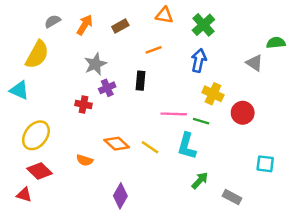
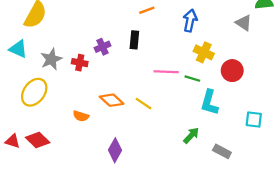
gray star: (95, 64) -> (51, 59), moved
cyan L-shape: (187, 146) -> (209, 102), moved
red diamond: (39, 171) -> (38, 140), moved
red triangle: (24, 195) -> (13, 141), moved

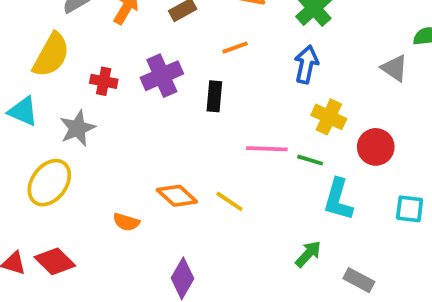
purple cross: (102, 47) -> (162, 76), moved, size x1.5
red cross: (80, 63) -> (104, 81), moved
cyan square: (254, 120) -> (410, 209), moved

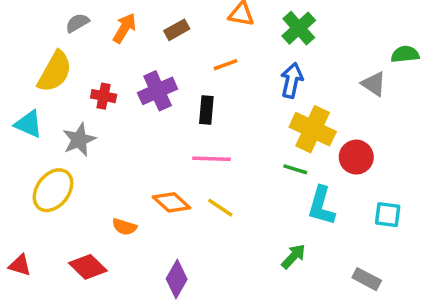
yellow cross: (329, 117) -> (313, 129), size x1.4
pink line: (267, 149) -> (212, 159), moved
red diamond: (55, 261) -> (88, 267), moved
gray rectangle: (359, 280) -> (367, 279), moved

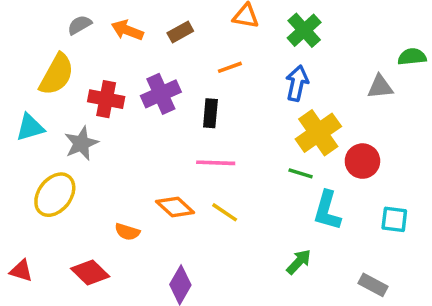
orange arrow: (124, 28) -> (127, 30), turned -100
gray triangle: (374, 84) -> (380, 87), turned -40
red cross: (104, 96) -> (106, 99), size x1.4
cyan triangle: (29, 124) -> (30, 127), turned -40
yellow cross: (313, 129) -> (318, 133), turned 30

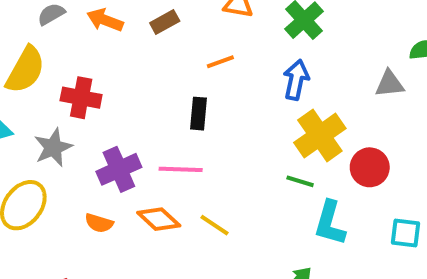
purple cross: (161, 94) -> (119, 169), moved
pink line: (216, 163) -> (181, 169), moved
orange semicircle: (127, 232) -> (99, 223), moved

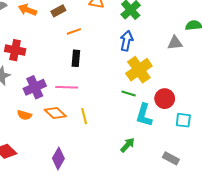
orange line: (220, 62) -> (74, 31), moved
red circle: (370, 167) -> (165, 99), moved
yellow line: (214, 225) -> (84, 116), turned 42

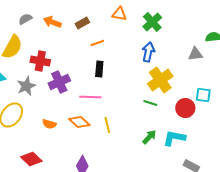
purple cross: (35, 87) -> (59, 82), moved
cyan L-shape: (144, 115) -> (174, 138), moved, turned 85
cyan square: (183, 120) -> (203, 95), moved
green arrow: (128, 145) -> (149, 137), moved

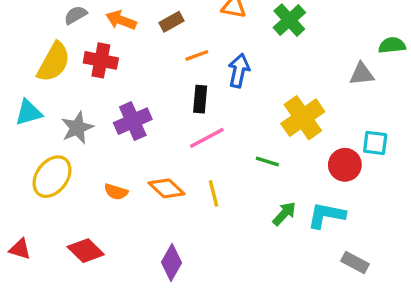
blue arrow: (148, 52) -> (239, 71), moved
red cross: (40, 61) -> (101, 60), moved
pink line: (90, 97) -> (207, 138), moved, turned -30
green line: (150, 103) -> (267, 161), moved

